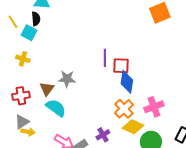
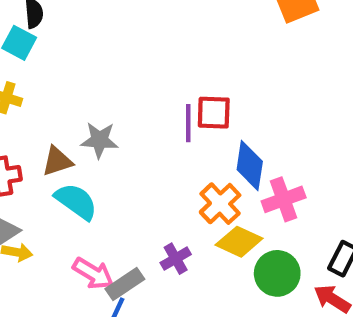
purple line: (105, 58) -> (188, 123), moved
blue diamond: (127, 82) -> (250, 166), moved
brown triangle: (47, 89) -> (57, 161), turned 35

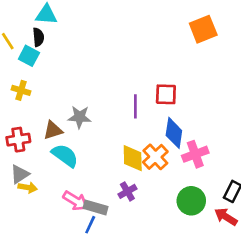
red square: (214, 113) -> (166, 94), moved
yellow diamond: (239, 242) -> (133, 158), moved, turned 64
gray rectangle: (125, 284) -> (95, 207), turned 50

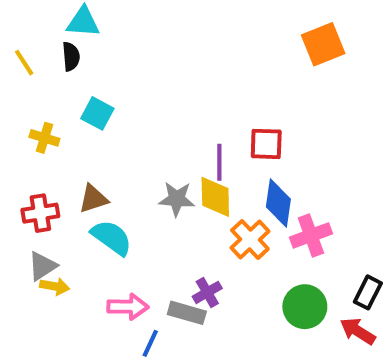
cyan square: (29, 56) -> (97, 113), moved
gray star: (80, 117) -> (177, 199), moved
yellow diamond: (133, 158) -> (215, 197), moved
pink arrow: (76, 201) -> (128, 307), turned -30
gray rectangle: (95, 207) -> (187, 313), moved

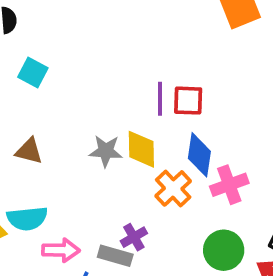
purple line: (219, 162) -> (160, 99), moved
brown triangle: (93, 199) -> (29, 151), turned 32
cyan semicircle: (112, 238) -> (27, 218), moved, turned 138

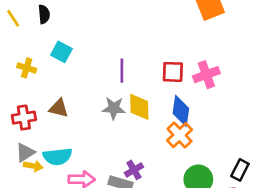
purple line: (160, 99) -> (122, 71), moved
pink cross: (229, 185) -> (206, 75), moved
orange cross: (173, 188) -> (180, 135), moved

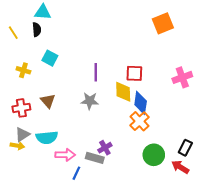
pink cross: (206, 75) -> (182, 77), moved
yellow diamond: (139, 107) -> (123, 92), moved
brown triangle: (59, 108) -> (48, 101), turned 35
yellow arrow: (33, 166) -> (17, 146), moved

